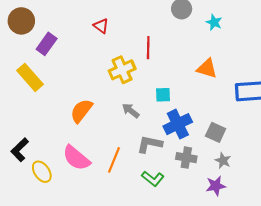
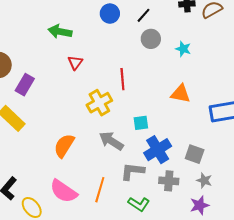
red triangle: (101, 26) -> (75, 62), turned 35
gray arrow: (131, 111) -> (111, 141), size x1.4

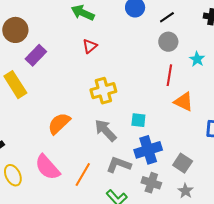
red line: (122, 79) -> (169, 75), moved

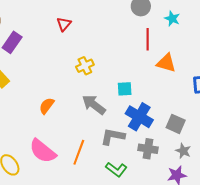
yellow cross: (103, 91) -> (85, 66), size x0.7
orange semicircle: (59, 123) -> (47, 106), size x0.7
blue cross: (148, 150) -> (139, 117), turned -32

